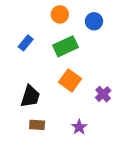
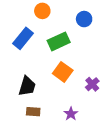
orange circle: (60, 14) -> (42, 11), moved
blue rectangle: (26, 43) -> (23, 38), size x1.5

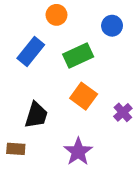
brown rectangle: (33, 112) -> (16, 149), moved
purple star: (71, 114) -> (78, 152), moved, size x1.5

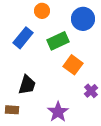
blue circle: (112, 26) -> (83, 19), size x1.5
orange square: (84, 96) -> (73, 65), moved
purple cross: (123, 112) -> (91, 91), moved

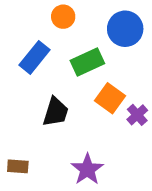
black trapezoid: (27, 85) -> (56, 112), moved
purple cross: (91, 91) -> (137, 115), moved

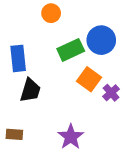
blue circle: (125, 29) -> (101, 40), moved
blue rectangle: (34, 57) -> (18, 58), moved, turned -45
black trapezoid: (56, 112) -> (30, 90), moved

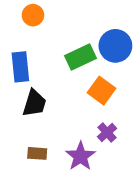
orange circle: (51, 13) -> (33, 15), moved
purple cross: (111, 93) -> (107, 133), moved
brown rectangle: (14, 134) -> (37, 153), moved

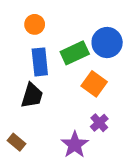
orange circle: (33, 15) -> (35, 24), moved
blue rectangle: (20, 67) -> (40, 62), moved
brown rectangle: (37, 153) -> (16, 142), moved, turned 36

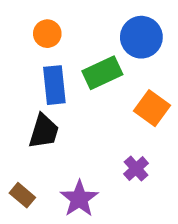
blue circle: (107, 43) -> (141, 37), moved
orange square: (94, 84) -> (152, 108), moved
purple star: (75, 145) -> (79, 199), moved

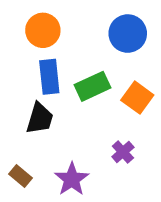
orange circle: (47, 34) -> (43, 30), size x1.4
green rectangle: (102, 73) -> (93, 86), moved

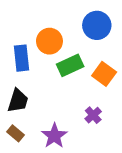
orange circle: (43, 30) -> (49, 41), moved
blue rectangle: (49, 77) -> (22, 58), moved
black trapezoid: (40, 118) -> (18, 101), moved

